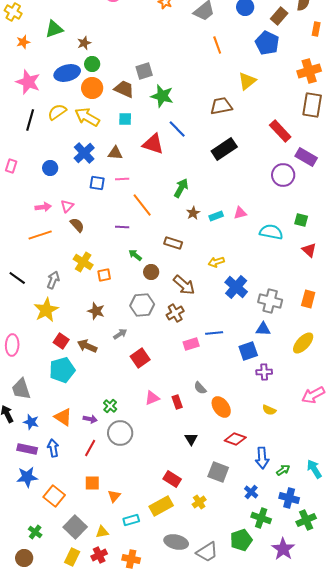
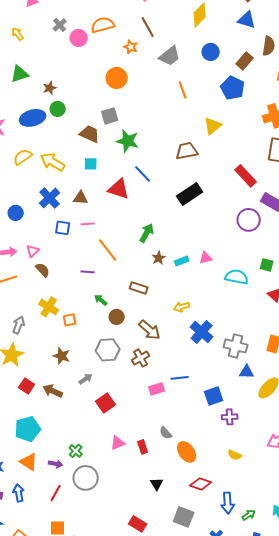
orange circle: (92, 88) -> (117, 78), moved
blue triangle: (263, 329) -> (247, 372), moved
cyan pentagon: (62, 370) -> (28, 429), moved

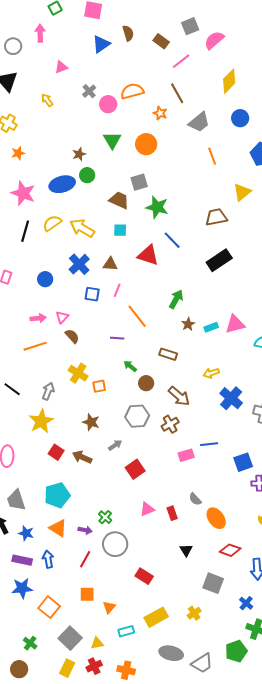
green triangle: (20, 74) -> (112, 140), moved, turned -42
pink line: (88, 224) -> (117, 290), turned -64
pink triangle: (206, 258) -> (235, 324), size x1.5
red rectangle: (138, 524) -> (144, 576), moved

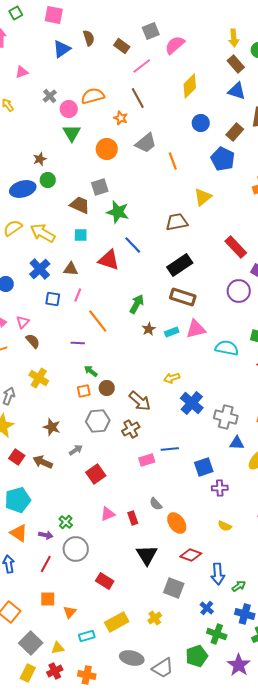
gray trapezoid: (199, 122) -> (146, 143), moved
green triangle: (112, 140) -> (72, 133), moved
brown rectangle: (168, 354) -> (183, 297), moved, size x1.4
orange square: (99, 386) -> (84, 391), moved
black triangle: (186, 550) -> (147, 555), size x1.6

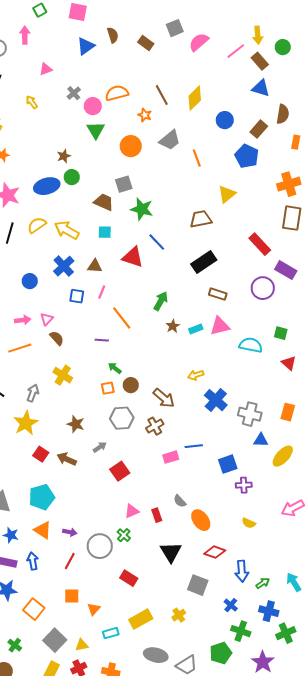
pink line: (142, 66) -> (236, 51), moved
yellow diamond: (190, 86) -> (195, 98), moved
brown rectangle: (183, 297) -> (218, 294), moved, size x0.7
green cross: (66, 522) -> (124, 535), moved

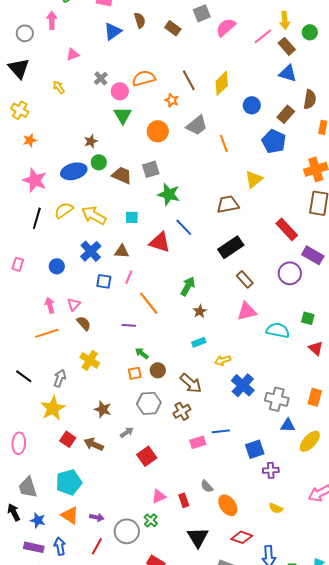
brown trapezoid: (104, 202) -> (122, 175), moved
brown rectangle: (218, 294) -> (245, 279), turned 30
pink arrow: (23, 320) -> (50, 305), turned -98
cyan rectangle: (196, 329) -> (199, 342), moved

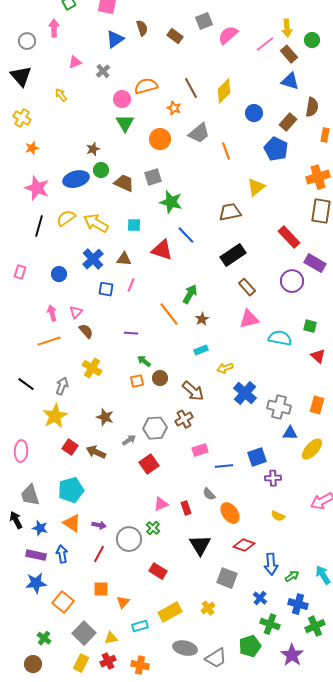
gray cross: (101, 78) -> (103, 71), moved
orange line: (149, 303) -> (169, 314), moved
gray hexagon: (149, 403) -> (155, 428), moved
blue line: (221, 431) -> (224, 466), moved

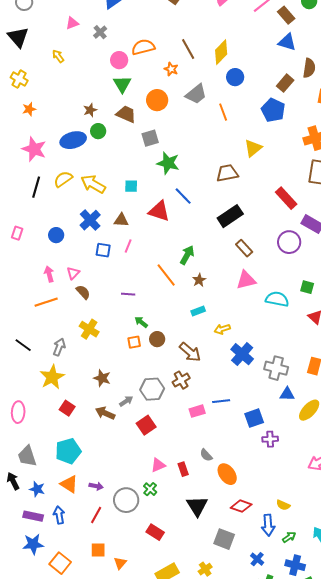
blue circle: (254, 113) -> (235, 77), moved
brown trapezoid: (124, 183) -> (126, 114), moved
brown arrow: (96, 452) -> (105, 413), moved
blue line: (224, 466) -> (221, 401), moved
yellow semicircle: (278, 516) -> (283, 505), moved

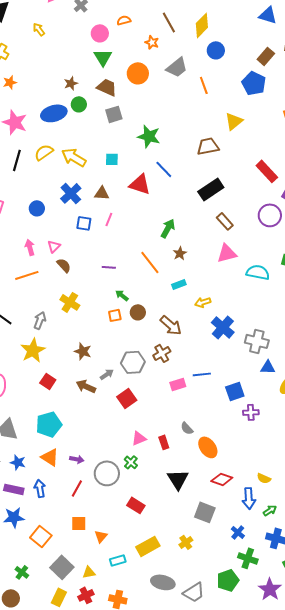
orange semicircle: (143, 47) -> (124, 20), size x0.6
gray square: (150, 138) -> (114, 114), moved
orange line: (166, 275) -> (150, 262), moved

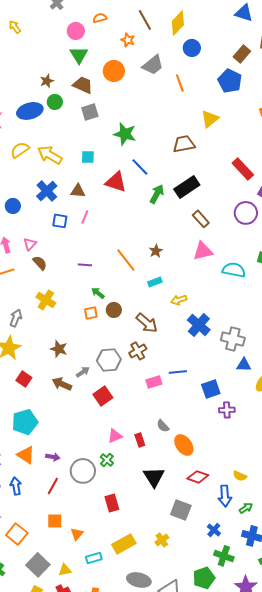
green arrow: (168, 228) -> (157, 194), moved
red rectangle: (136, 505) -> (112, 503), turned 42

